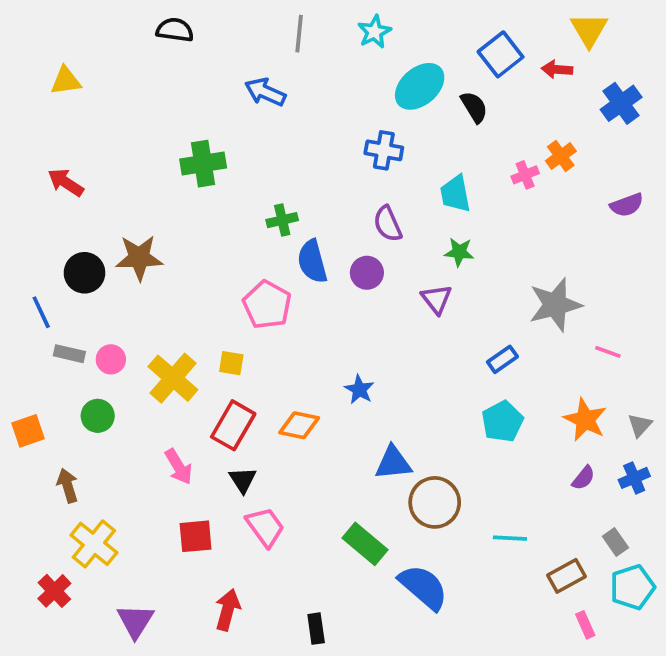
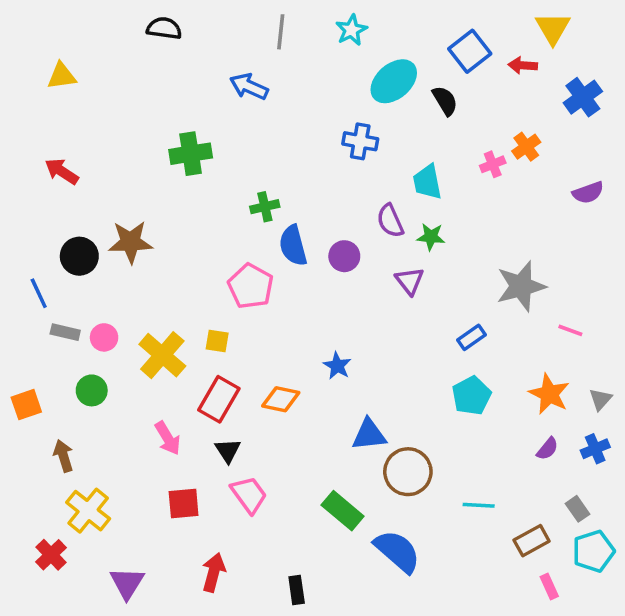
purple semicircle: (388, 224) -> (390, 221), moved

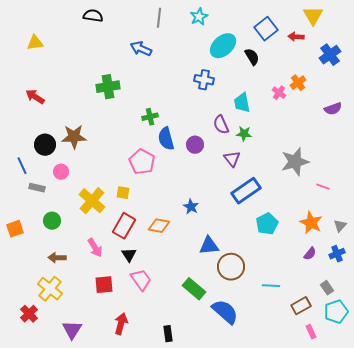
pink cross: (493, 164) -> (279, 93), turned -32
pink circle: (104, 337) -> (61, 172), moved
blue rectangle: (472, 337) -> (246, 191), moved, size x1.8
brown arrow: (63, 456) -> (57, 258), moved, turned -72

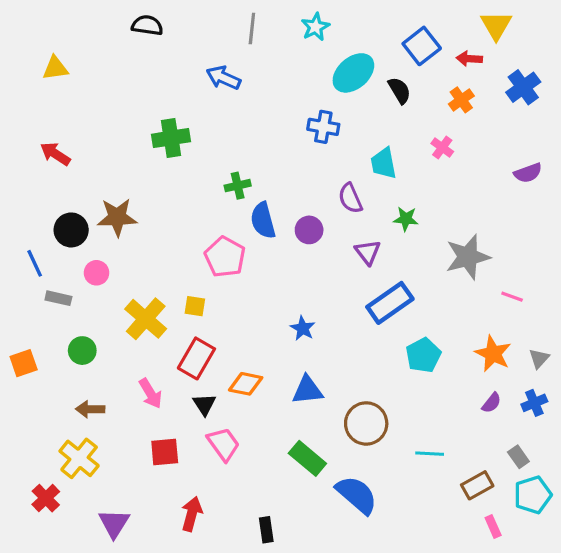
orange cross: (298, 83) -> (461, 100), moved
green star: (244, 134) -> (406, 219), moved
orange diamond: (159, 226) -> (246, 384), moved
blue triangle: (209, 246) -> (307, 390), moved

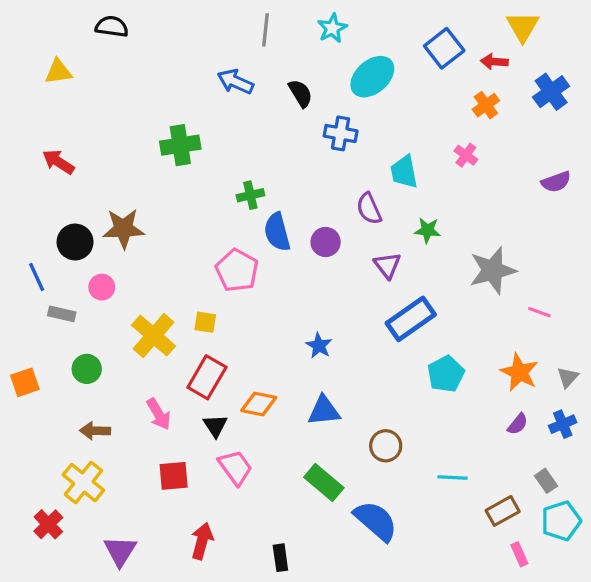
black semicircle: (147, 25) -> (112, 27), moved
black semicircle: (399, 90) -> (301, 93), moved
brown circle: (366, 423) -> (386, 446), size x0.7

